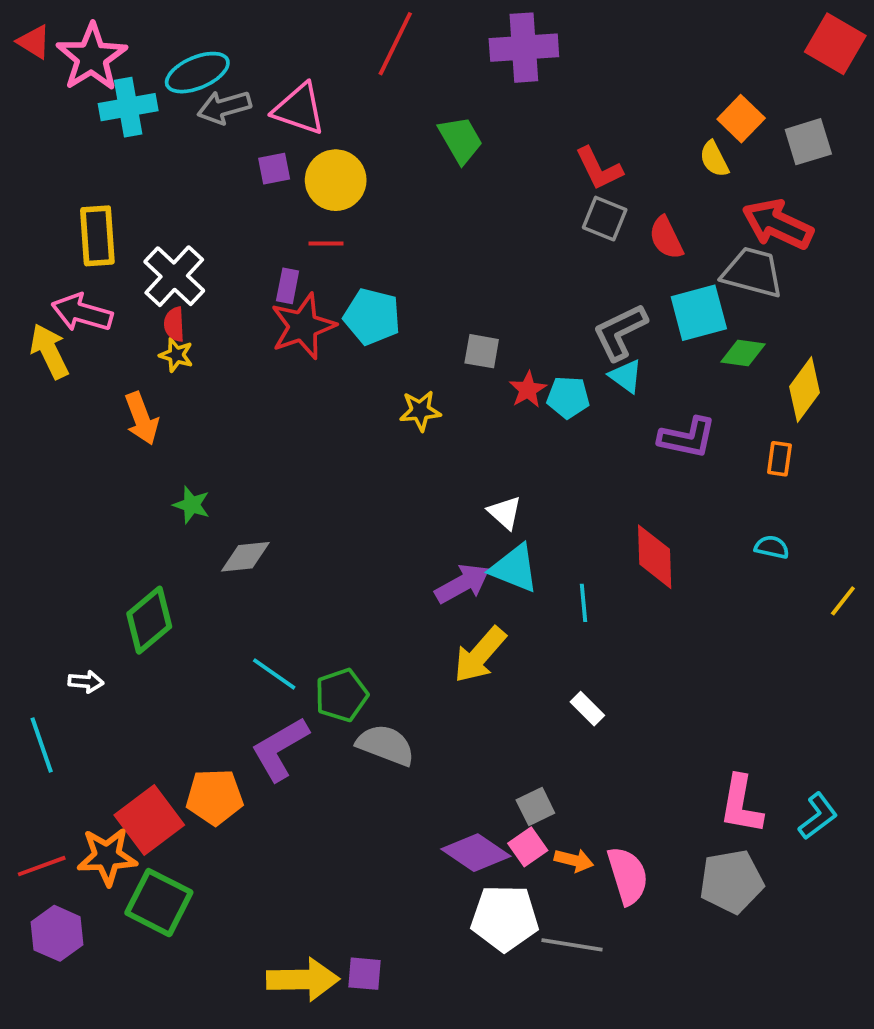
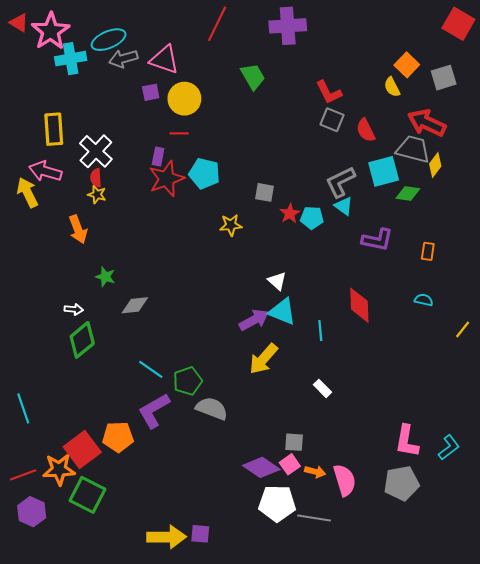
yellow diamond: (804, 390) -> (435, 165), moved, size x0.7
white arrow: (86, 682) -> (74, 309), moved
gray square: (535, 807) -> (294, 442), turned 30

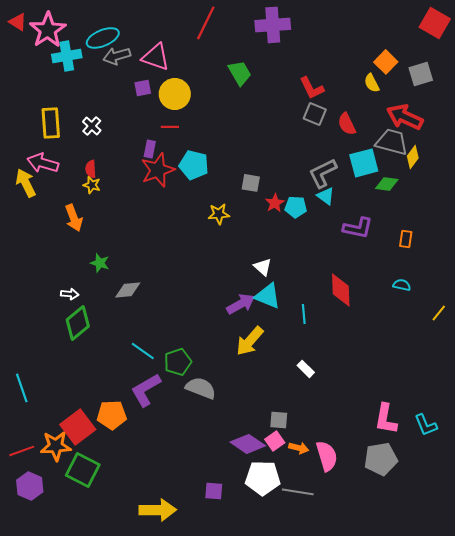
white cross: (96, 151) -> (92, 126), moved, size x0.6
cyan L-shape: (449, 447) -> (426, 425), turned 105
purple square: (200, 534) -> (214, 491), moved

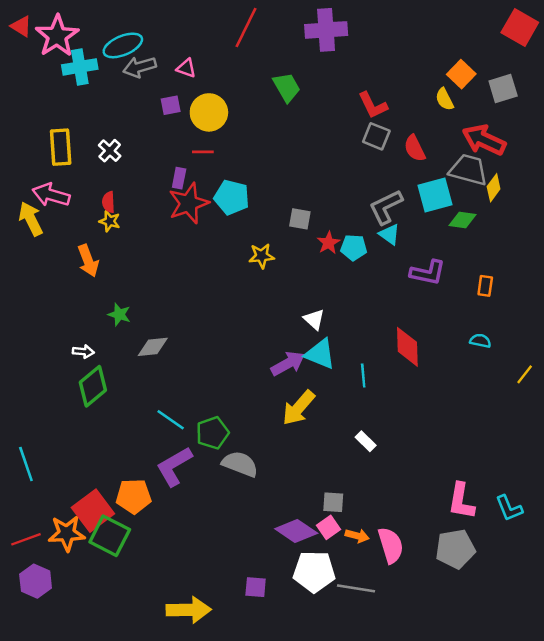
pink triangle: (156, 57) -> (186, 68), size x0.6
green square: (83, 470) -> (110, 536), moved

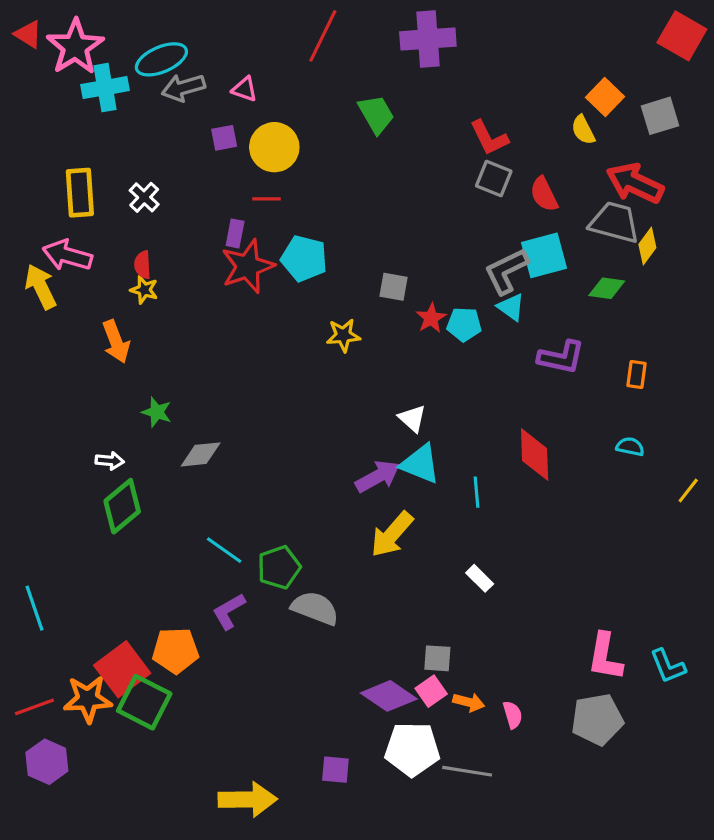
cyan square: (435, 195) -> (544, 255), moved
purple L-shape: (174, 466) -> (229, 611), size x0.7
pink semicircle: (391, 545) -> (513, 715), size x0.6

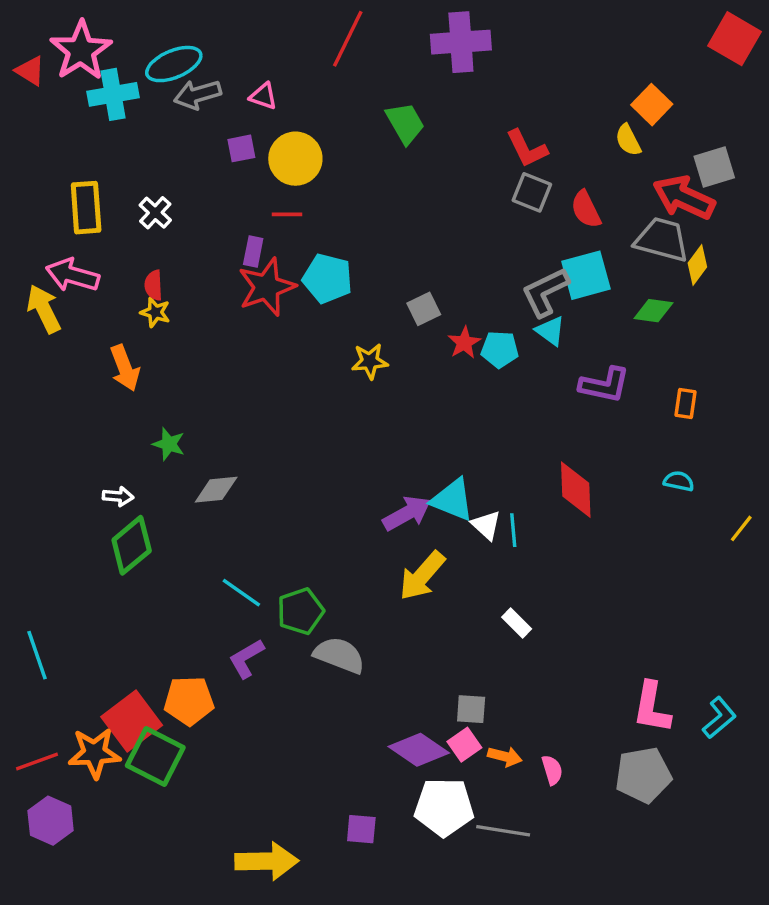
red triangle: (28, 34) -> (30, 71), moved
gray square: (660, 116) -> (714, 167), moved
gray square: (393, 287) -> (424, 309), turned -36
white triangle: (412, 418) -> (486, 525), moved
cyan L-shape: (668, 666) -> (719, 718), turned -108

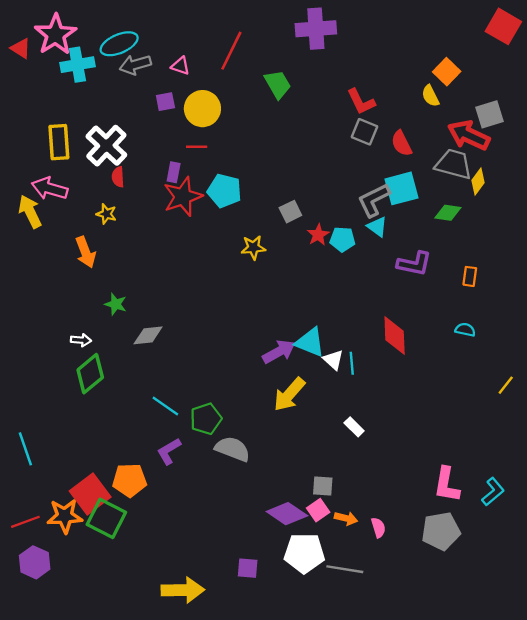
red line: (348, 39) -> (231, 51), moved
white cross: (155, 213) -> (106, 146), size x1.8
red semicircle: (154, 285) -> (118, 177), moved
yellow line: (741, 528) -> (506, 385), moved

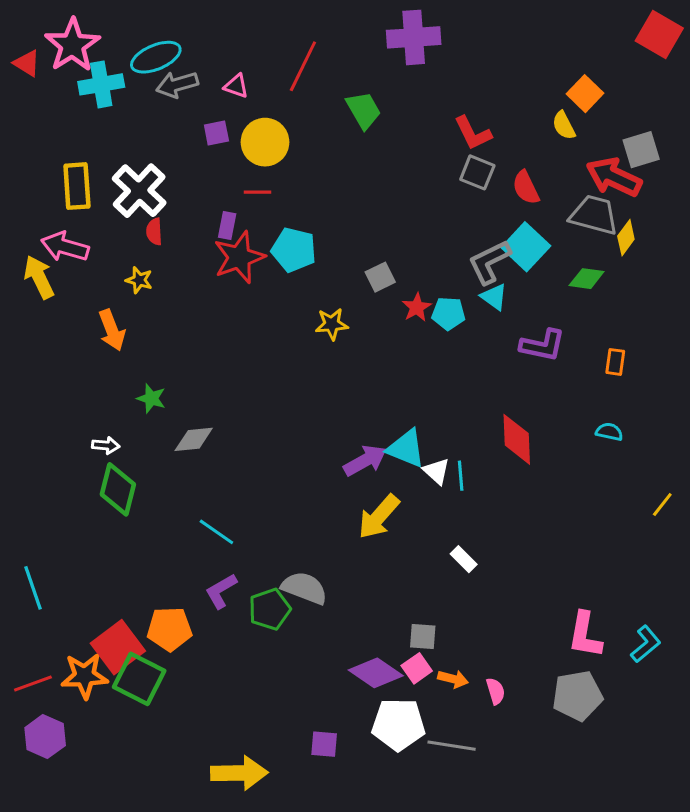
cyan square: (402, 188) -> (526, 247), turned -32
green diamond: (90, 374) -> (118, 489), turned -36
green pentagon: (206, 419) -> (270, 609), moved

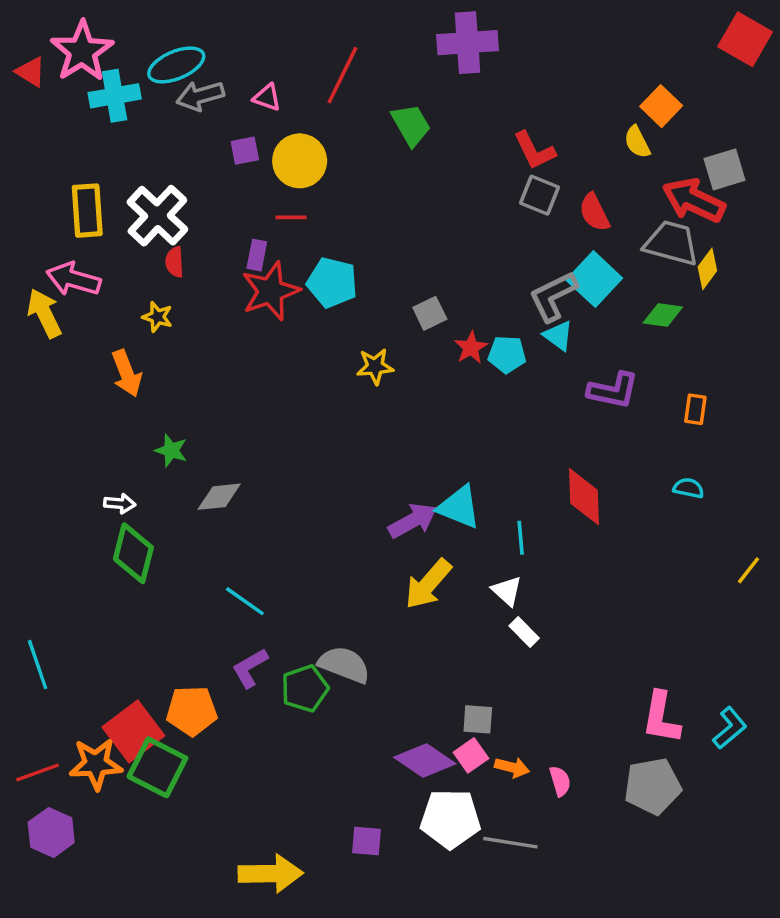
white triangle: (436, 471) -> (507, 591), moved

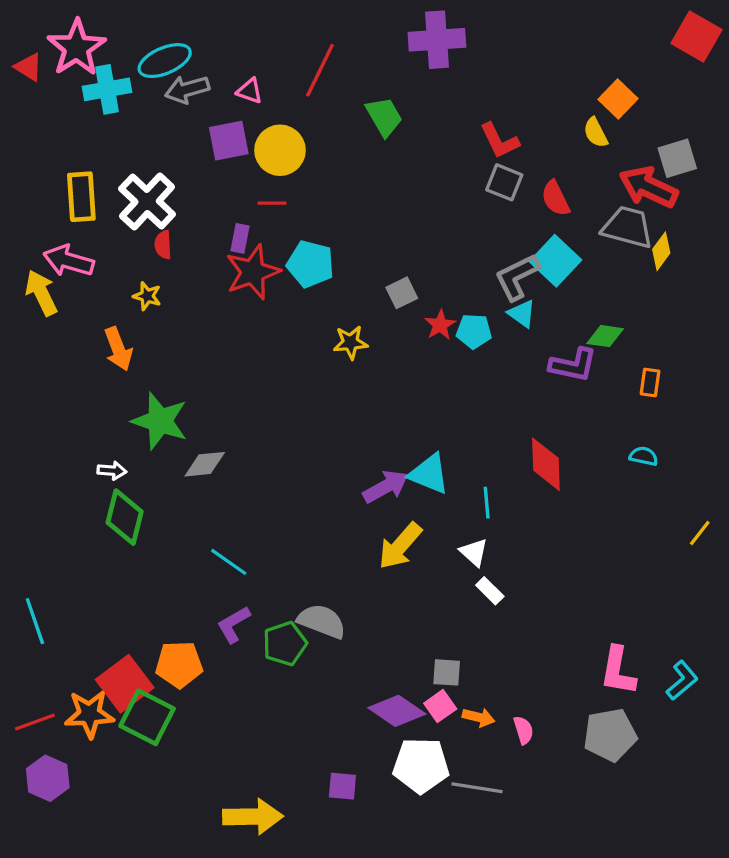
purple square: (245, 151) -> (229, 141), size x1.5
green diamond: (663, 315) -> (605, 336), moved
green star: (171, 450) -> (160, 421), size x1.8

